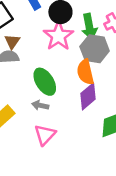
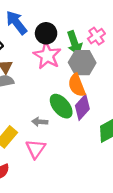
green ellipse: (45, 82) -> (61, 106), moved
pink triangle: (45, 135) -> (36, 149), moved

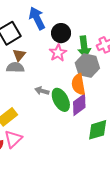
pink star: (47, 56) -> (58, 53), size x0.7
gray arrow: (40, 122) -> (42, 91), moved
pink triangle: (36, 149) -> (13, 139), moved

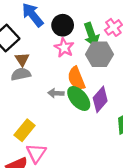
orange semicircle: (78, 84) -> (76, 78), moved

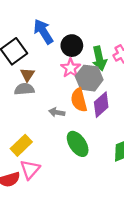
gray hexagon: (99, 54) -> (89, 78), moved
green ellipse: (79, 98) -> (78, 144), moved
purple diamond: (100, 99) -> (101, 105), moved

